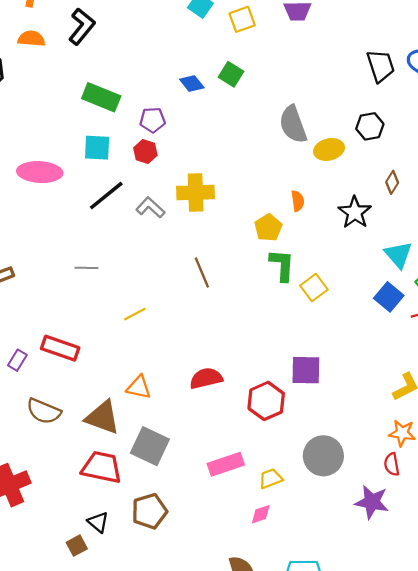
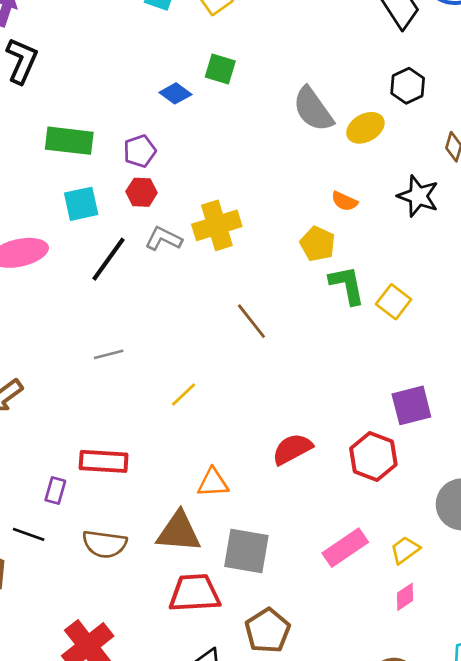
orange semicircle: (298, 201) -> (344, 201), turned 138
gray L-shape: (150, 208) -> (164, 239), moved

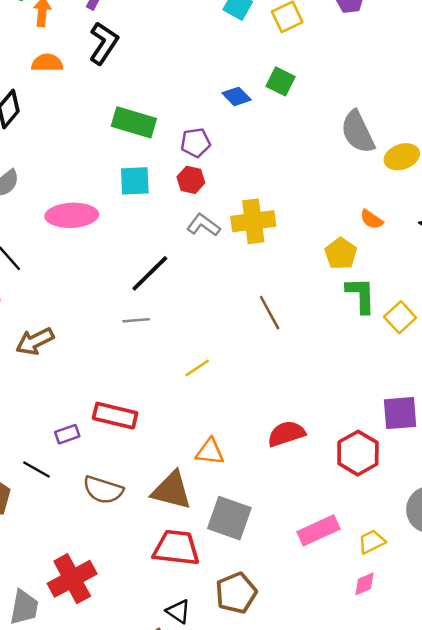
black line: (109, 259) -> (150, 273), moved
purple rectangle: (55, 491) -> (67, 434), turned 45

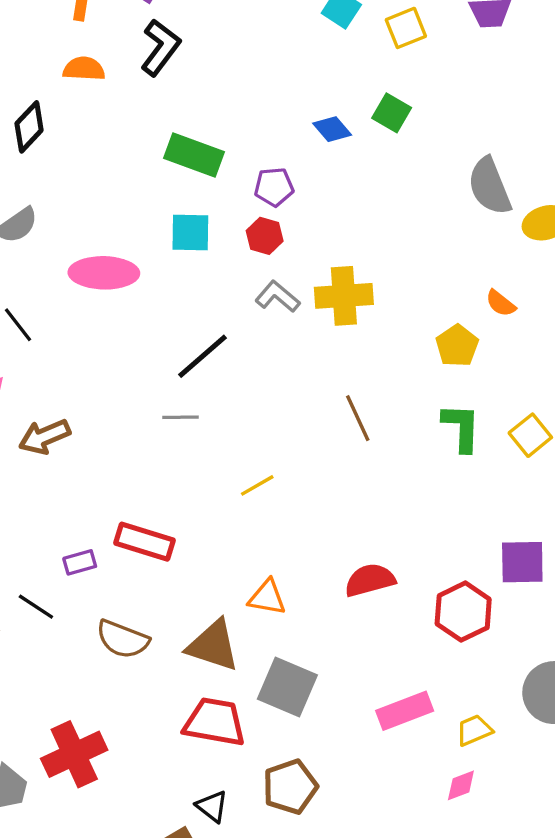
green L-shape: (361, 295) -> (461, 427), moved

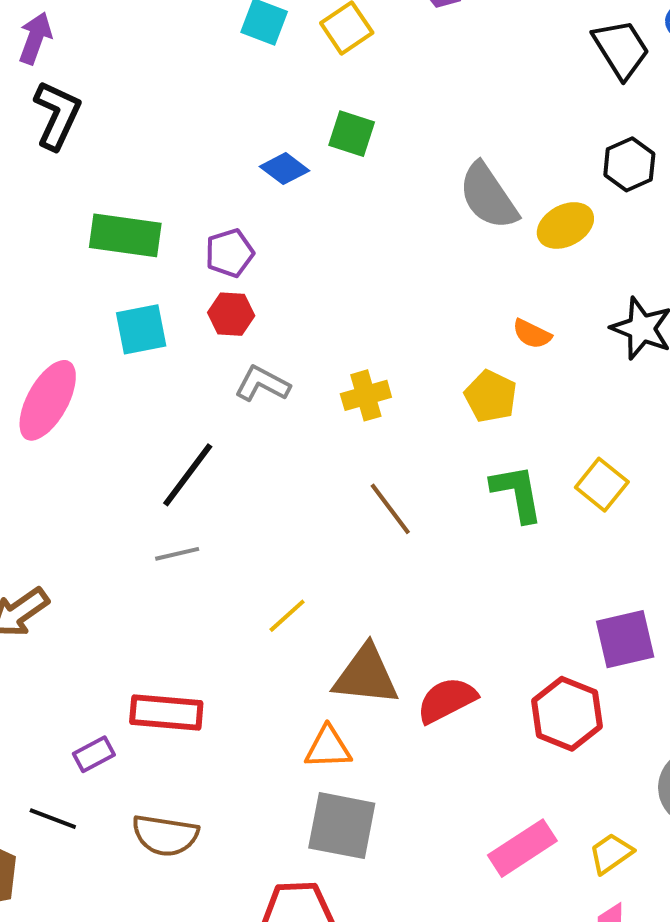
pink ellipse: (104, 273) -> (48, 400), turned -50
yellow cross: (344, 296) -> (366, 395), moved, size x0.7
brown triangle: (213, 646) -> (366, 675), moved
gray square: (287, 687) -> (342, 826), moved

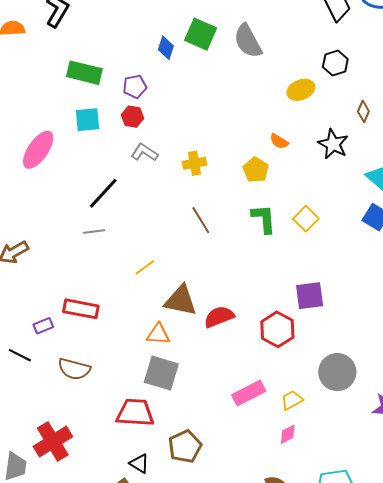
green square: (352, 134) -> (201, 34), size x1.4
blue diamond: (284, 169) -> (166, 48), turned 65
gray semicircle: (488, 196) -> (248, 41), moved

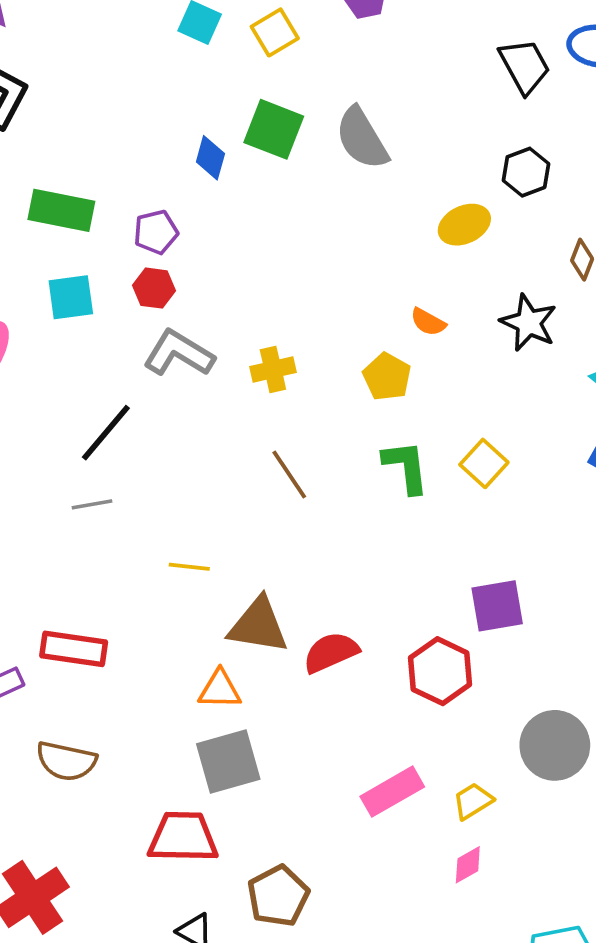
gray L-shape: (144, 152) -> (179, 353), size x1.4
yellow line: (145, 267) -> (189, 567), turned 45
gray square: (161, 373) -> (228, 761), turned -30

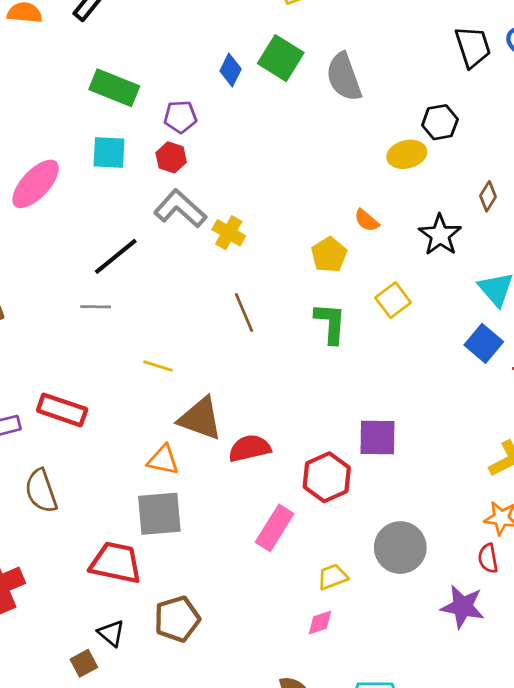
black hexagon: (526, 172) -> (440, 122), moved
yellow cross: (273, 369) -> (229, 233), moved, turned 32
yellow square: (484, 463) -> (393, 300), moved
brown semicircle: (66, 761) -> (41, 491), turned 48
pink rectangle: (392, 792) -> (275, 528), moved, turned -39

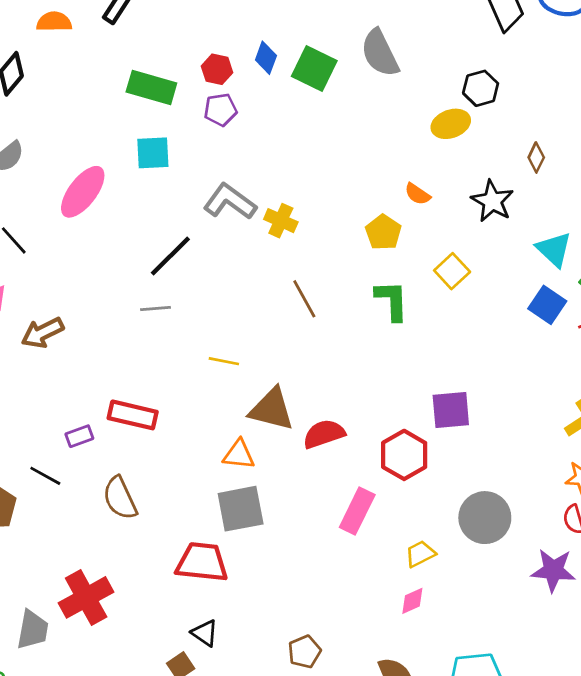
green square: (281, 58) -> (314, 68), moved
red hexagon: (171, 157) -> (217, 69), moved
brown pentagon: (177, 619) -> (304, 652), moved, size x0.7

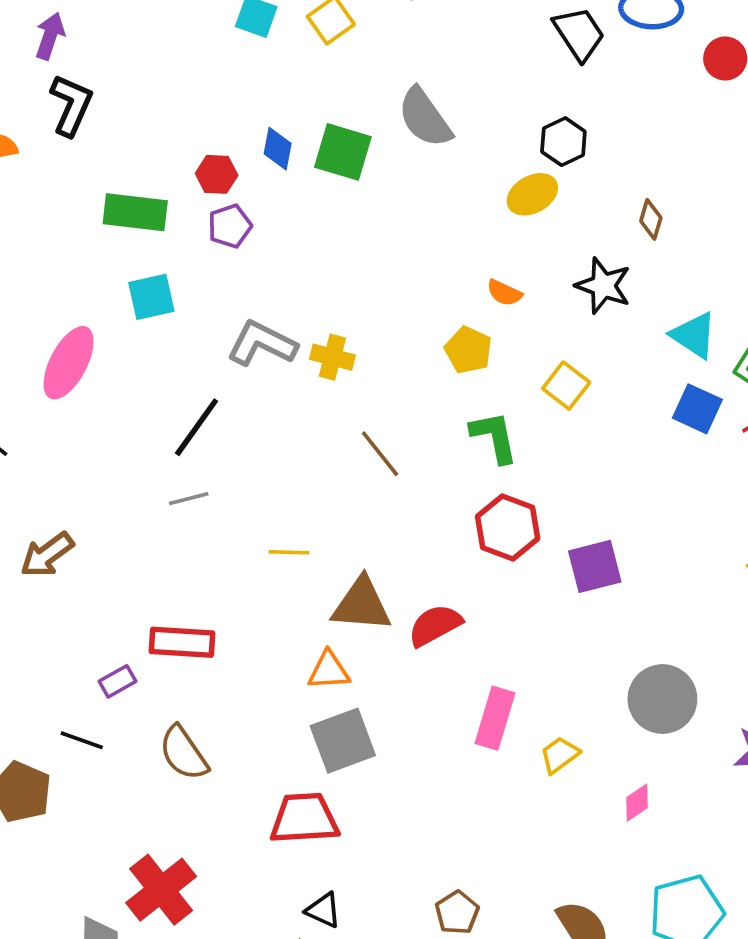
red hexagon: (404, 455) -> (508, 527), moved
yellow trapezoid: (420, 554) -> (560, 755), moved
pink diamond: (412, 601) -> (637, 803), moved

